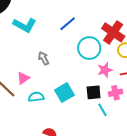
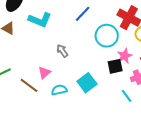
black square: (94, 92) -> (115, 66), moved

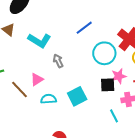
cyan L-shape: (40, 20) -> (39, 40), moved

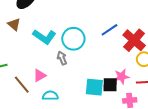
blue line: (84, 28) -> (110, 30), moved
cyan circle: (104, 53) -> (73, 39), moved
cyan square: (77, 96) -> (94, 87), moved, turned 30

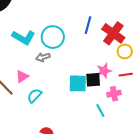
blue line: (110, 30) -> (88, 25), turned -36
gray arrow: (62, 58) -> (43, 57), turned -80
cyan semicircle: (50, 96) -> (34, 96), turned -42

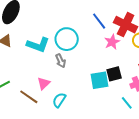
blue line: (88, 25) -> (99, 21), turned -42
gray arrow: (43, 57) -> (61, 61), turned -88
pink star: (104, 71) -> (112, 42), moved

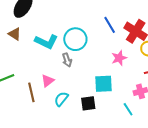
pink star: (112, 42) -> (119, 58), moved
black square: (114, 74) -> (88, 103), moved
brown line: (29, 97) -> (31, 92), turned 36

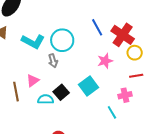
cyan square: (104, 84) -> (88, 86), turned -36
cyan semicircle: (61, 99) -> (46, 99), turned 49
black square: (88, 103) -> (61, 92), moved, turned -35

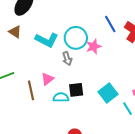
pink star: (105, 61) -> (94, 46), moved
cyan square: (88, 86) -> (108, 93), moved
black square: (61, 92) -> (76, 90), turned 35

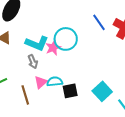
pink star: (94, 46) -> (53, 48), moved
gray arrow: (67, 59) -> (33, 62), moved
cyan semicircle: (61, 97) -> (55, 82), moved

